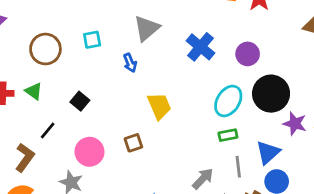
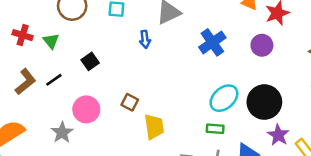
purple circle: (248, 54) -> (262, 45), moved
yellow trapezoid: (159, 106) -> (154, 127), moved
brown square: (133, 143) -> (130, 102), moved, turned 30
brown L-shape: (25, 158) -> (25, 82), moved

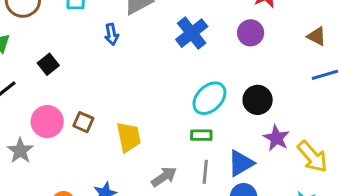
brown square: (130, 102) -> (83, 122), moved
black circle: (264, 102) -> (258, 100), size x0.7

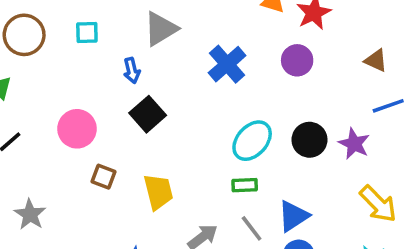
black square: (48, 64) -> (148, 114), moved, size x1.4
pink circle: (47, 122) -> (77, 129), moved
purple star: (276, 138) -> (354, 144), moved
gray line: (205, 172) -> (252, 228), turned -40

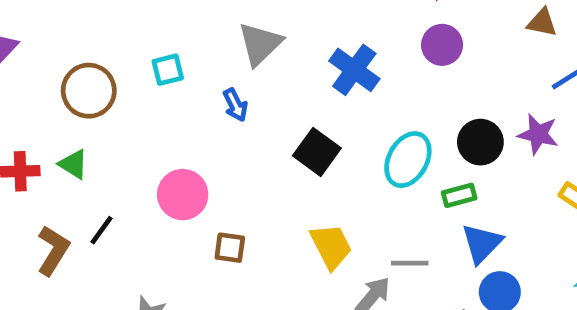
black square: (148, 114) -> (317, 152), moved
green rectangle: (245, 185) -> (459, 195), moved
yellow trapezoid: (158, 192) -> (331, 246), moved
gray line: (252, 228) -> (410, 263), moved, turned -40

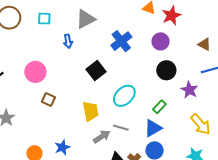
black circle: (480, 142) -> (166, 70), moved
cyan ellipse: (408, 160) -> (124, 96), moved
green rectangle: (459, 195) -> (159, 107), moved, turned -48

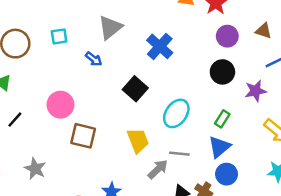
blue arrow: (68, 41) -> (94, 59), turned -32
purple circle: (161, 41) -> (227, 36), moved
purple star: (189, 90) -> (256, 91), turned -30
brown square: (48, 99) -> (83, 136), size x1.5

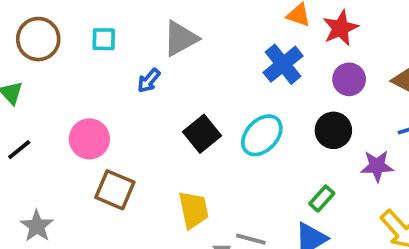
blue cross: (160, 46) -> (283, 64), moved
blue arrow: (94, 59) -> (149, 81), turned 84
cyan ellipse: (176, 113) -> (262, 135), moved

